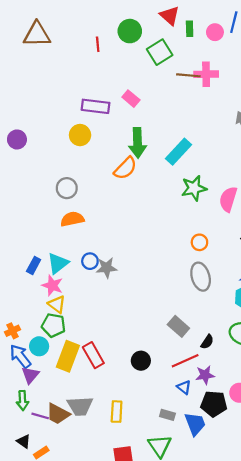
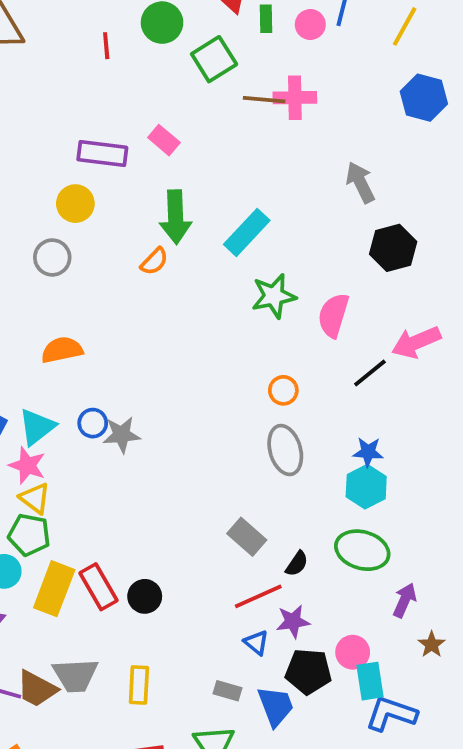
orange semicircle: (125, 168) -> (154, 261), size x0.7
gray circle: (67, 188) -> (52, 257), moved
black circle: (141, 361) -> (145, 596), moved

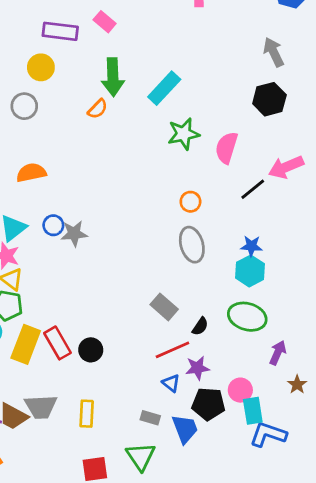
gray arrow: (360, 182) -> (274, 52), moved

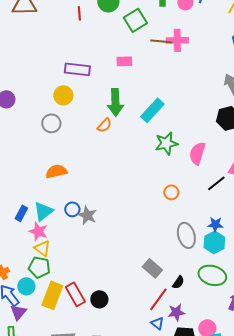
pink rectangle: (105, 22) -> (124, 61), moved, turned -42
gray star: (74, 234) -> (87, 215), turned 30
gray ellipse: (192, 245) -> (186, 235), moved
red line: (172, 350) -> (158, 299), turned -30

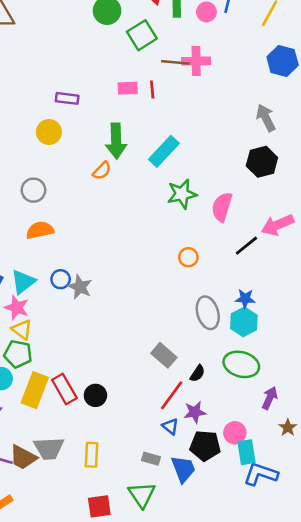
red line: (79, 13) -> (152, 89), moved
purple rectangle: (77, 69) -> (67, 98), size x0.7
gray circle: (51, 123) -> (33, 190), moved

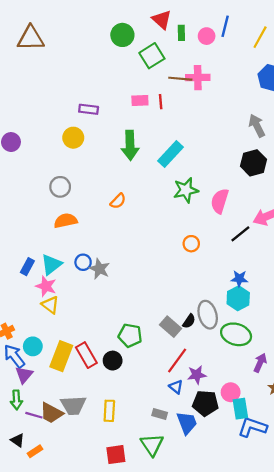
orange semicircle: (102, 171) -> (118, 201), moved
gray ellipse: (208, 313) -> (208, 315), moved
green pentagon: (18, 354) -> (130, 335), moved
black semicircle: (197, 373) -> (189, 321), moved

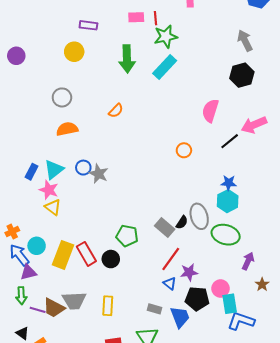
green star: (186, 190) -> (166, 36), moved
purple triangle: (24, 375) -> (28, 272), turned 36

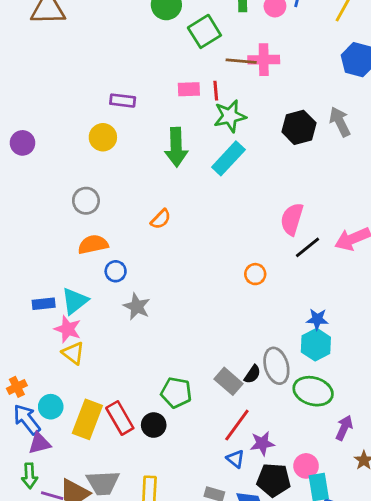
black hexagon: (242, 75) -> (299, 127), moved
black line: (230, 141) -> (307, 247), moved
blue circle: (83, 168) -> (116, 271), moved
blue rectangle: (32, 172) -> (44, 304), turned 56

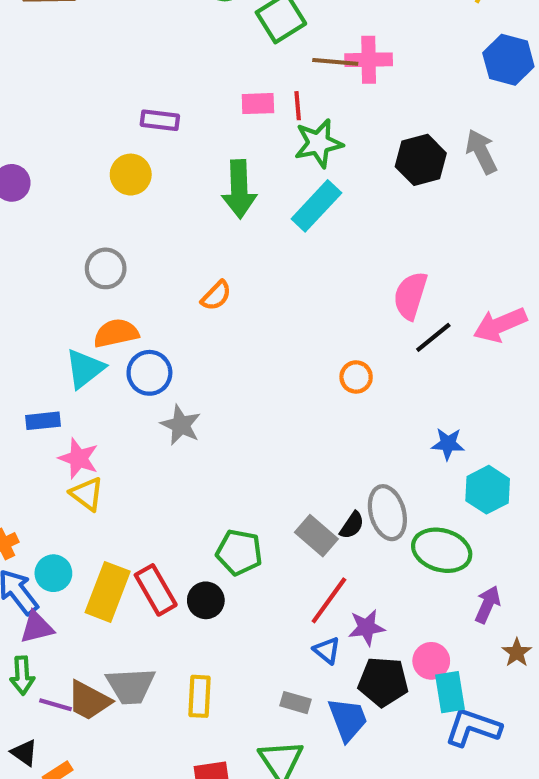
blue circle: (116, 271) -> (149, 373), size x1.4
cyan triangle: (75, 301) -> (85, 369), moved
cyan hexagon: (316, 345) -> (488, 490), moved

